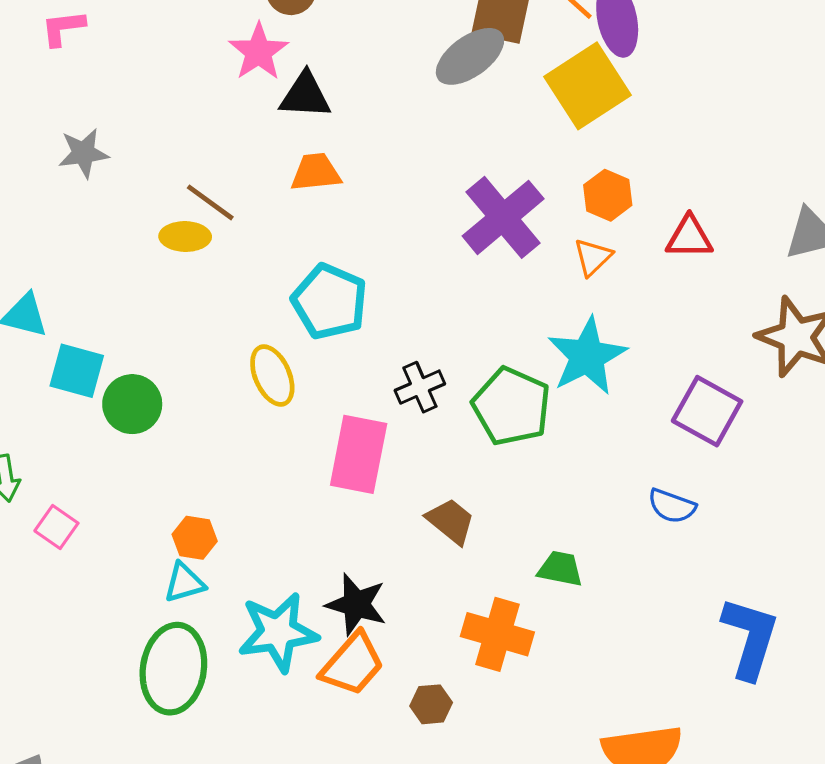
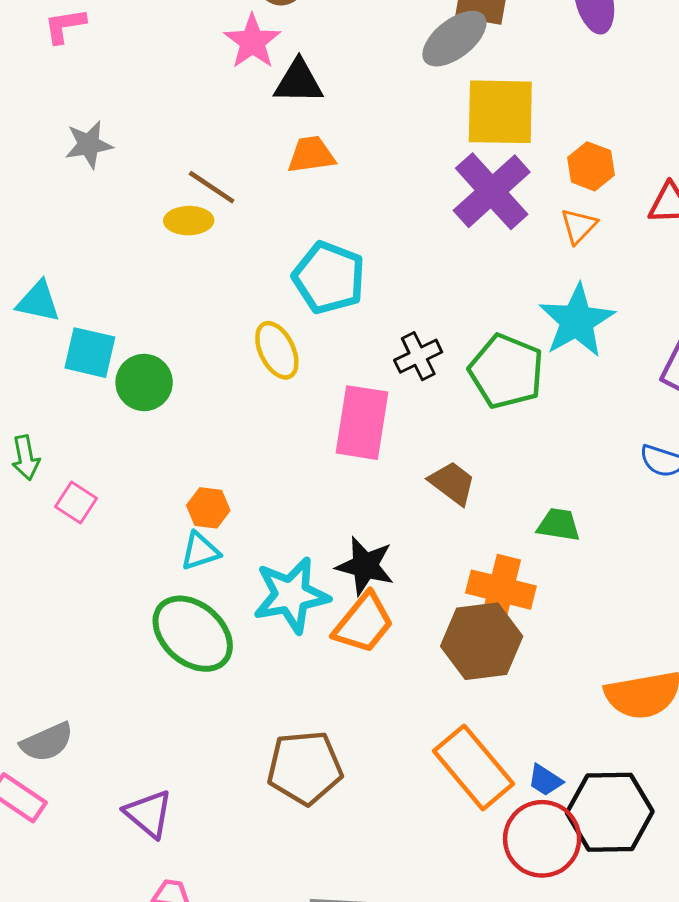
yellow square: (587, 86) -> (500, 112), moved, turned 36
green ellipse: (173, 669) -> (193, 634), turned -56
brown hexagon: (431, 704) -> (482, 641), moved, size x2.0

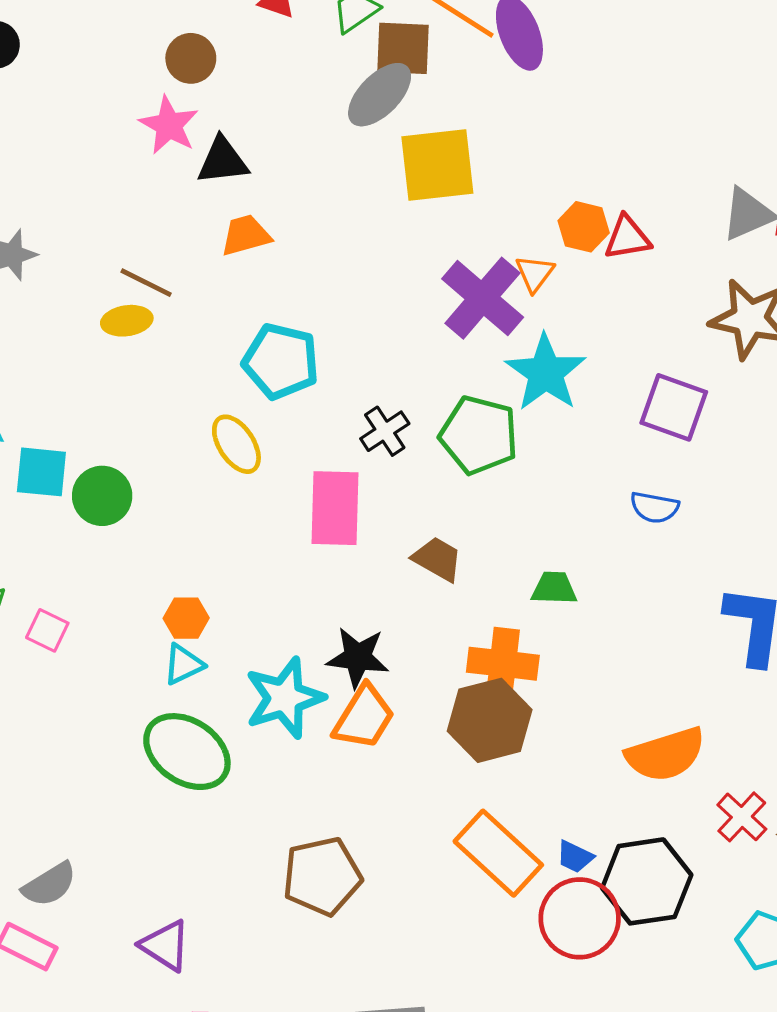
orange hexagon: (591, 166) -> (584, 227), moved
purple cross: (492, 191) -> (483, 298), moved

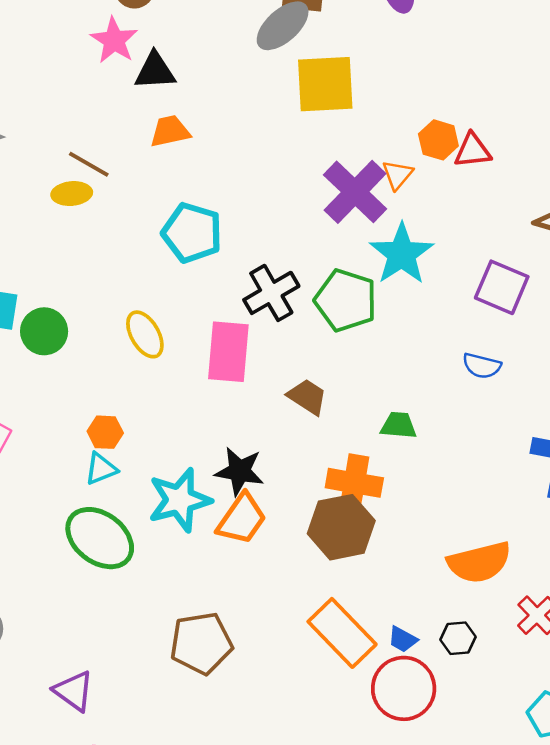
black cross: (385, 431) -> (271, 293), size x1.4
yellow ellipse: (236, 444) -> (145, 334), moved
black hexagon: (647, 881) -> (458, 638), moved, size x0.5

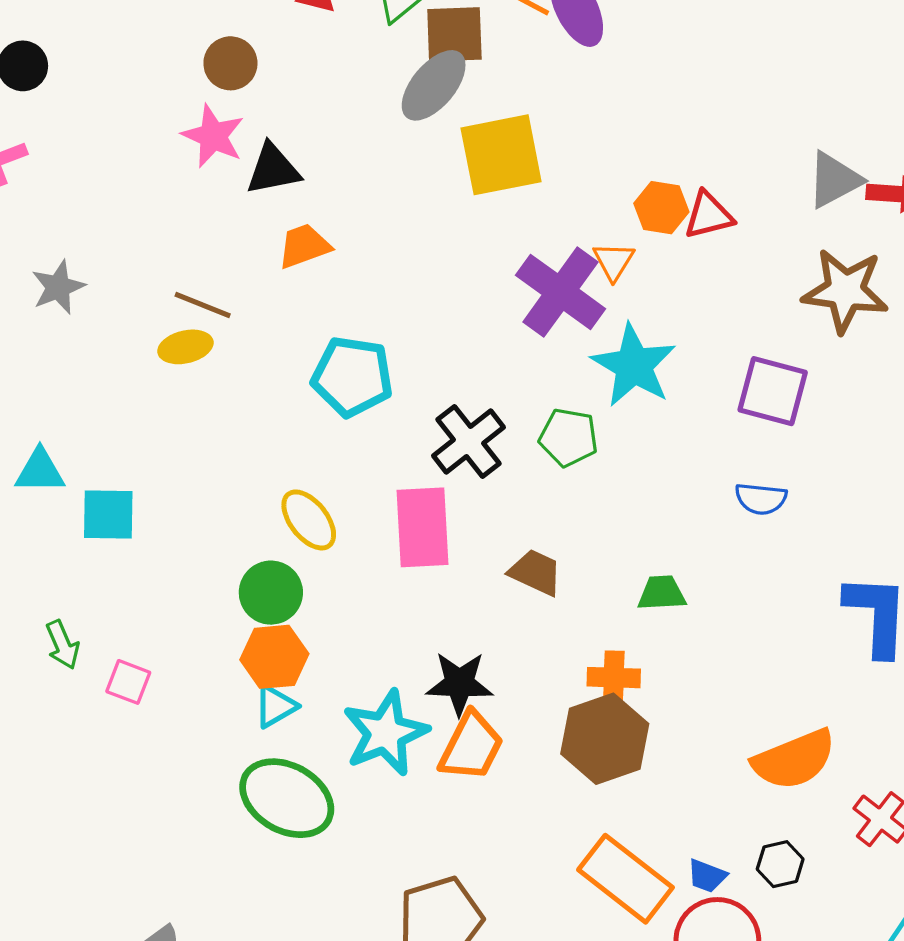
green pentagon: (346, 300) -> (568, 437), size x0.7
green circle: (44, 331) -> (271, 593), moved
orange hexagon: (105, 432) -> (274, 657), size x1.4
orange cross: (354, 483) -> (614, 678), size x0.7

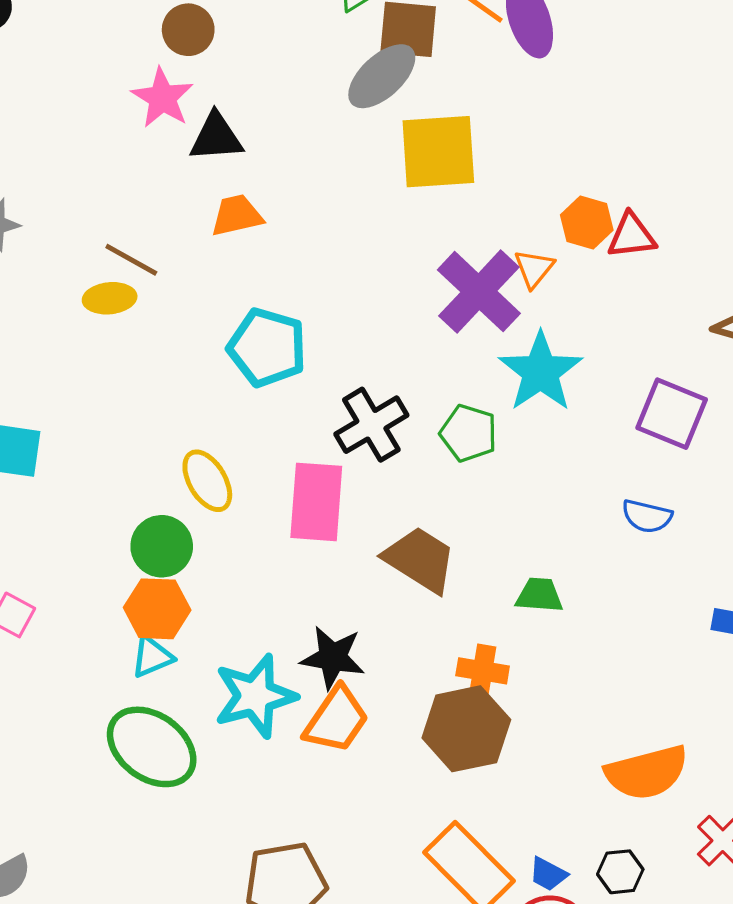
brown trapezoid: (535, 572) -> (420, 559), size x1.4

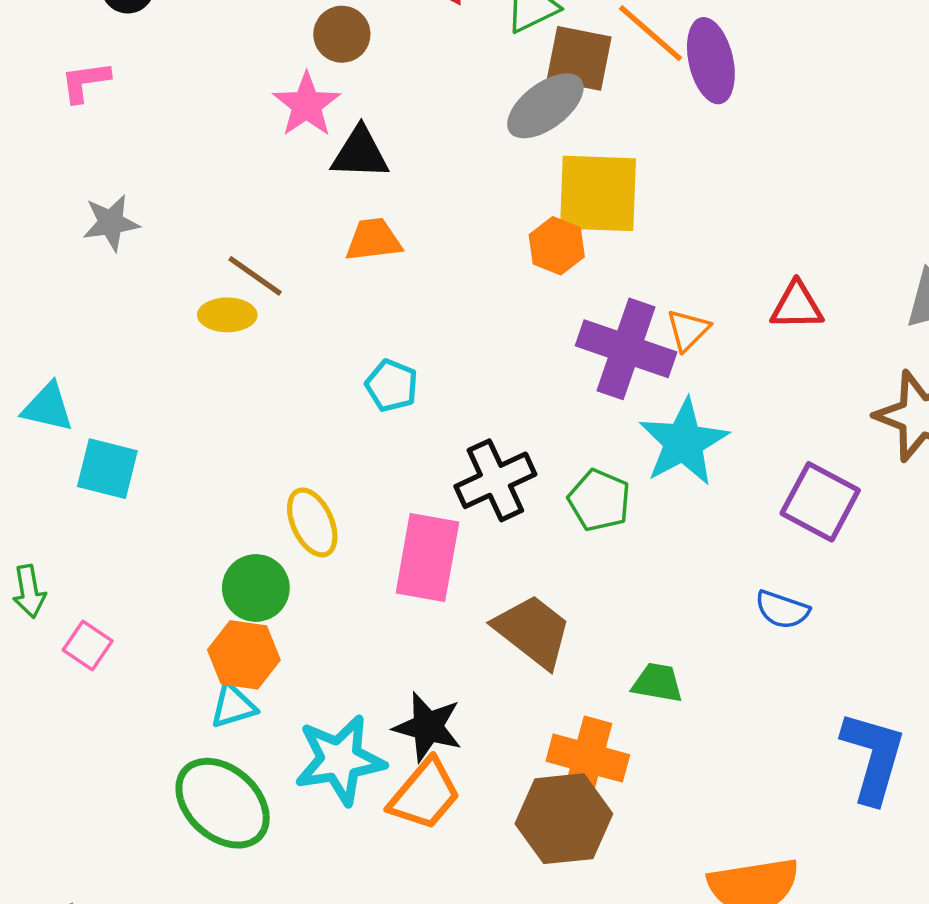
orange hexagon: (587, 222) -> (557, 246), moved
purple cross: (479, 292) -> (626, 349), turned -30
cyan pentagon: (267, 348) -> (392, 386), size x0.6
orange cross: (483, 671) -> (588, 758), size x1.4

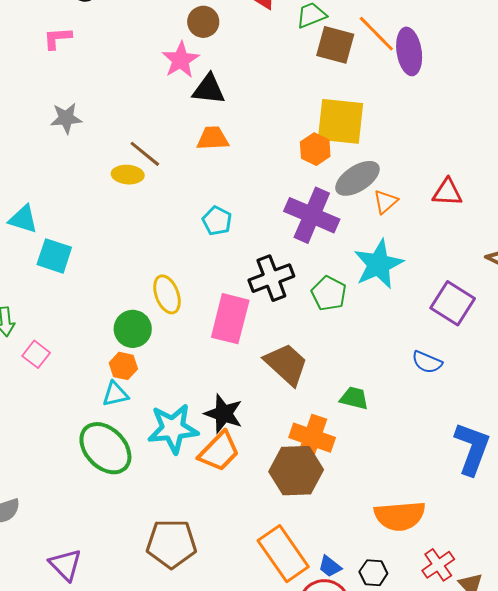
gray ellipse: (545, 106) -> (357, 178), moved
purple cross: (626, 349) -> (312, 215), moved
orange hexagon: (244, 655) -> (123, 366), size x0.7

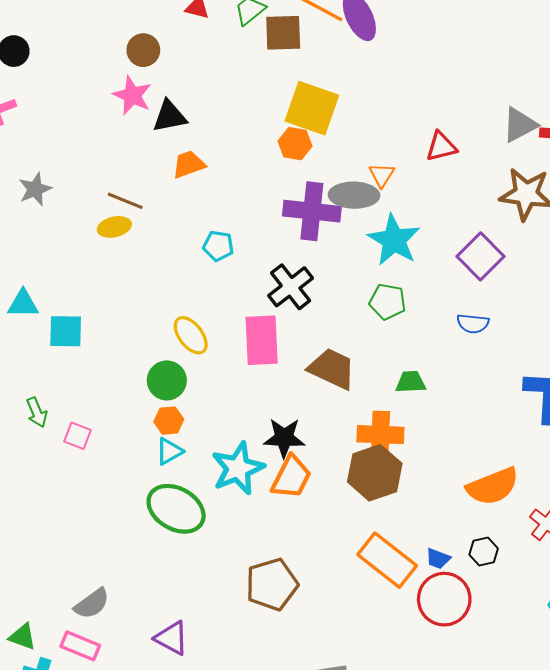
yellow square: (340, 121) -> (312, 108), turned 30
gray ellipse: (357, 178) -> (354, 195), moved, turned 51
green pentagon: (329, 293) -> (388, 302), moved
purple square: (453, 303) -> (480, 256), turned 30

